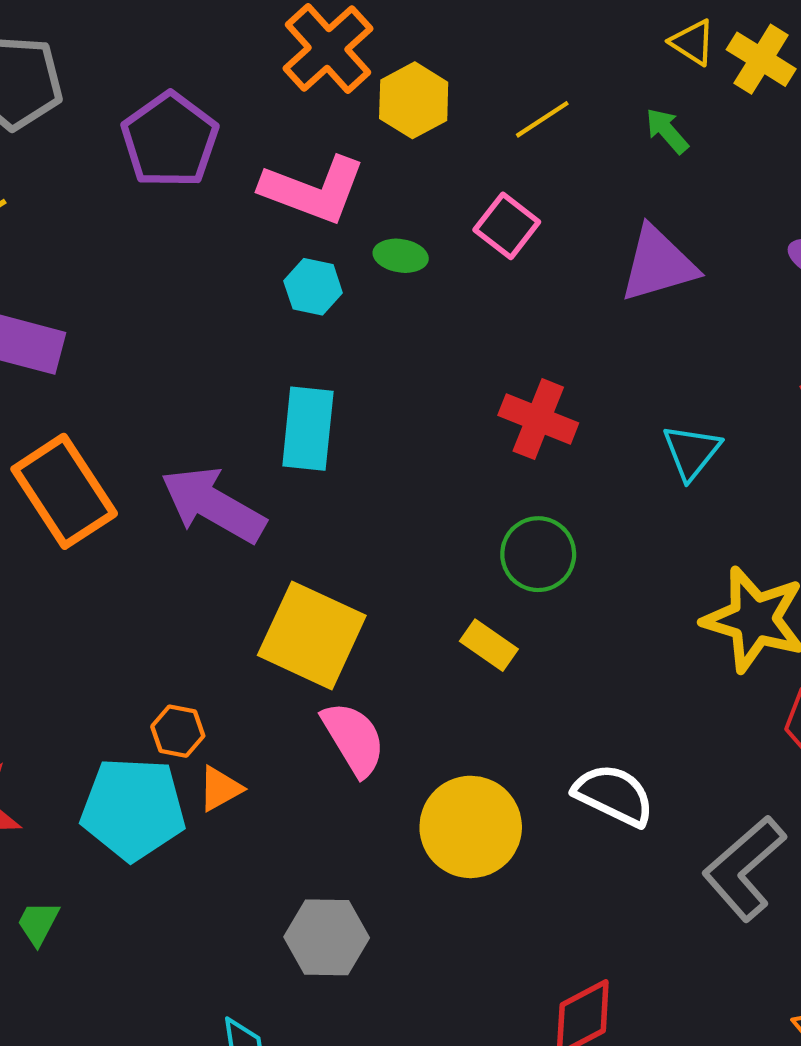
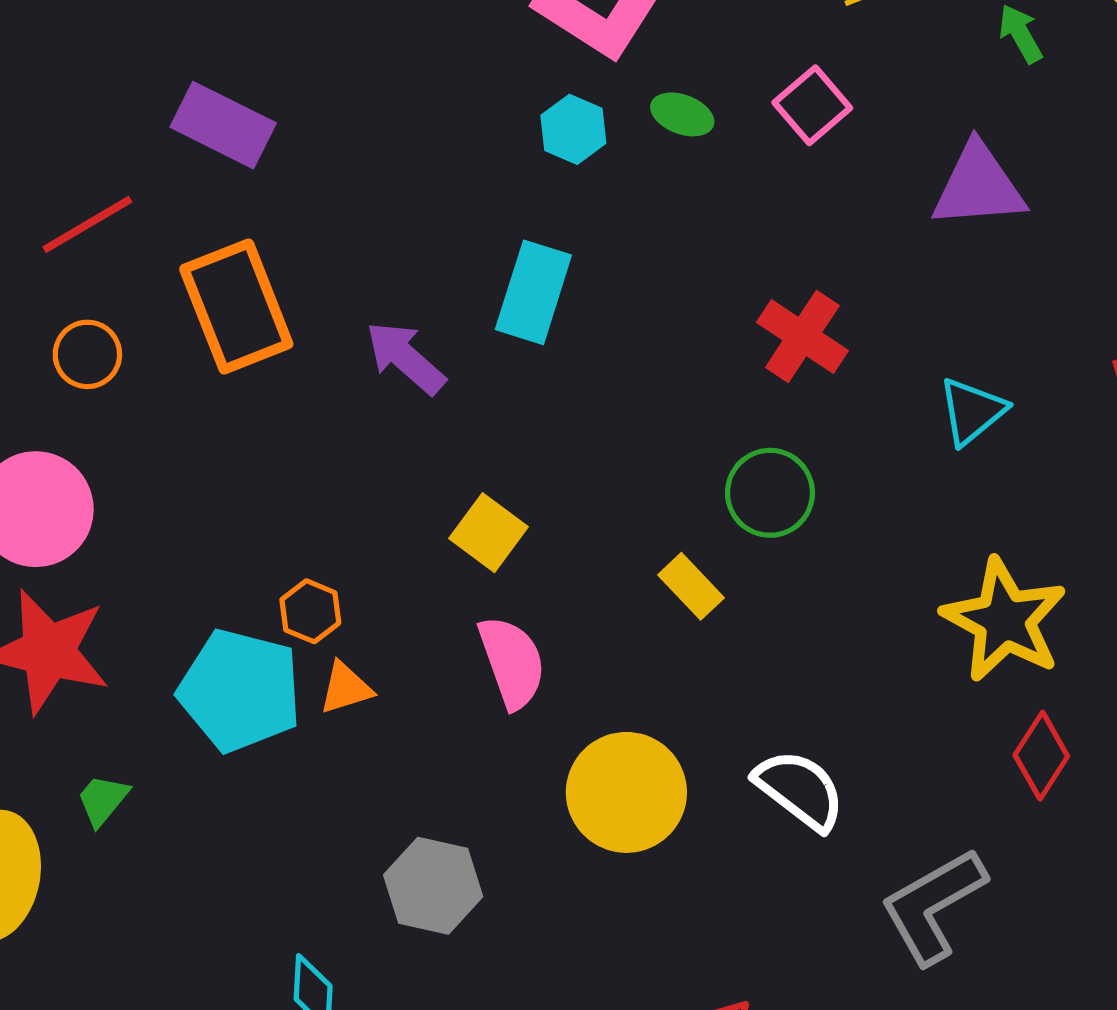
purple arrow: (213, 505) -> (405, 358), size x0.7
yellow square: (312, 635) -> (488, 533), size x0.6

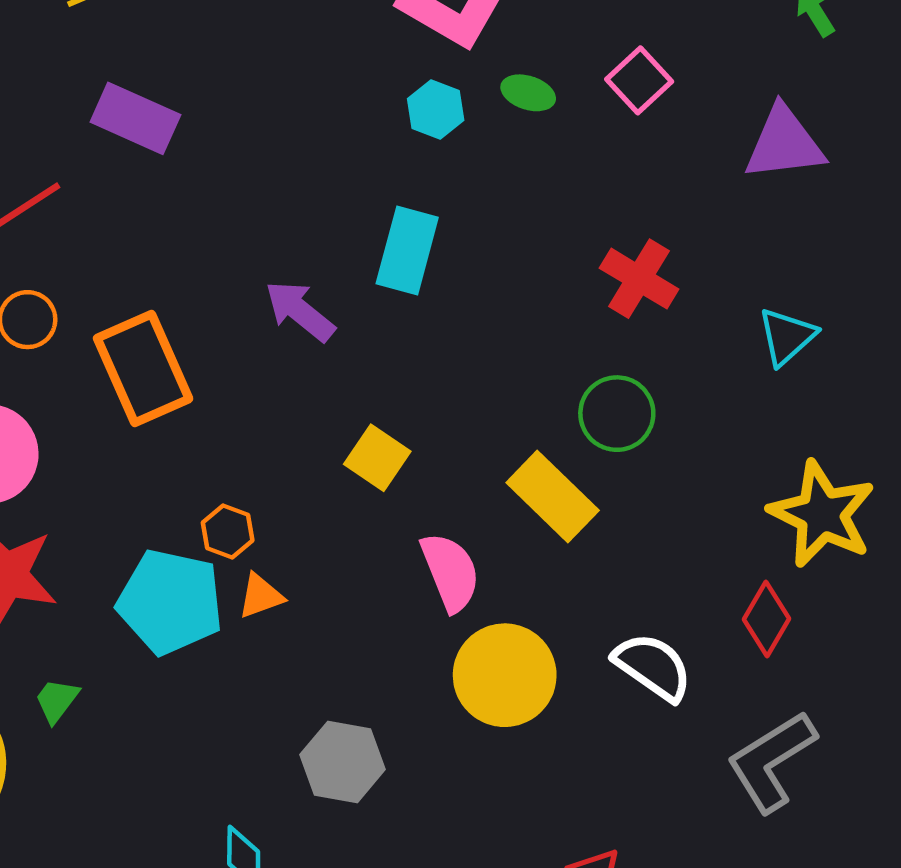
orange rectangle: (236, 306) -> (143, 368), moved
yellow rectangle: (691, 586) -> (553, 496), size x1.6
pink semicircle: (512, 662) -> (450, 572), moved
red diamond: (1041, 756) -> (767, 619), moved

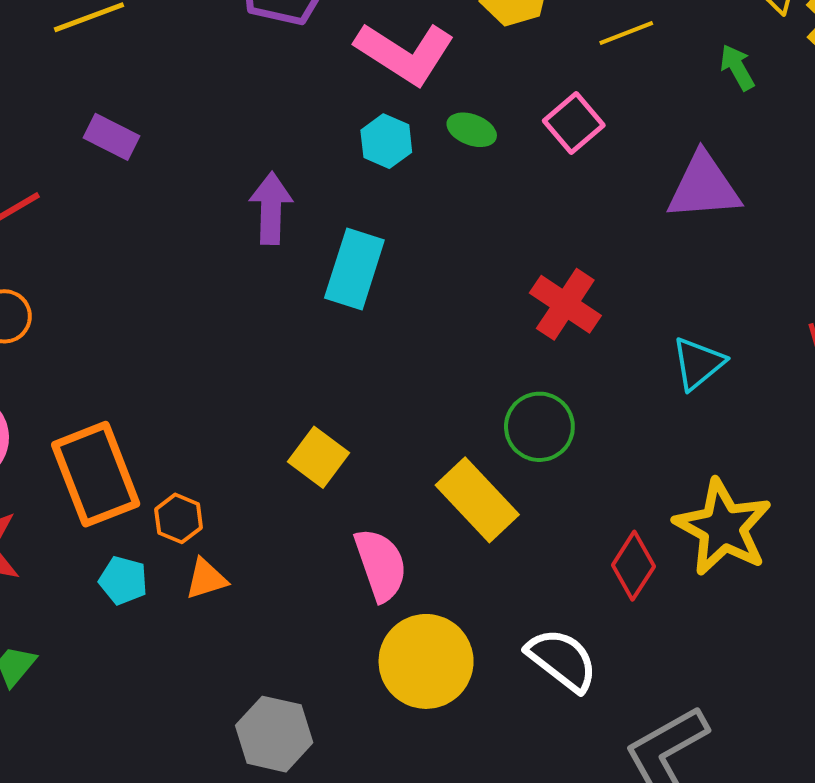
purple rectangle: (135, 118) -> (111, 137), size x0.7
purple arrow: (300, 311) -> (271, 208), moved, turned 50
orange rectangle: (143, 368) -> (96, 474), moved
cyan pentagon: (170, 602) -> (123, 580), size x0.5
red diamond: (767, 619) -> (633, 566), moved

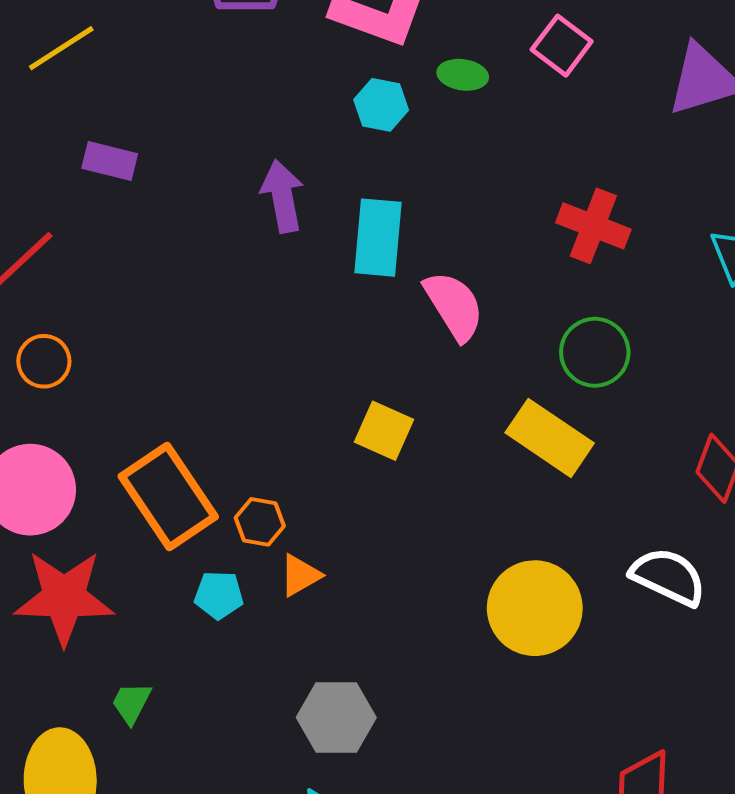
pink semicircle: (381, 565) -> (454, 306), moved
gray hexagon: (274, 734) -> (336, 718), moved

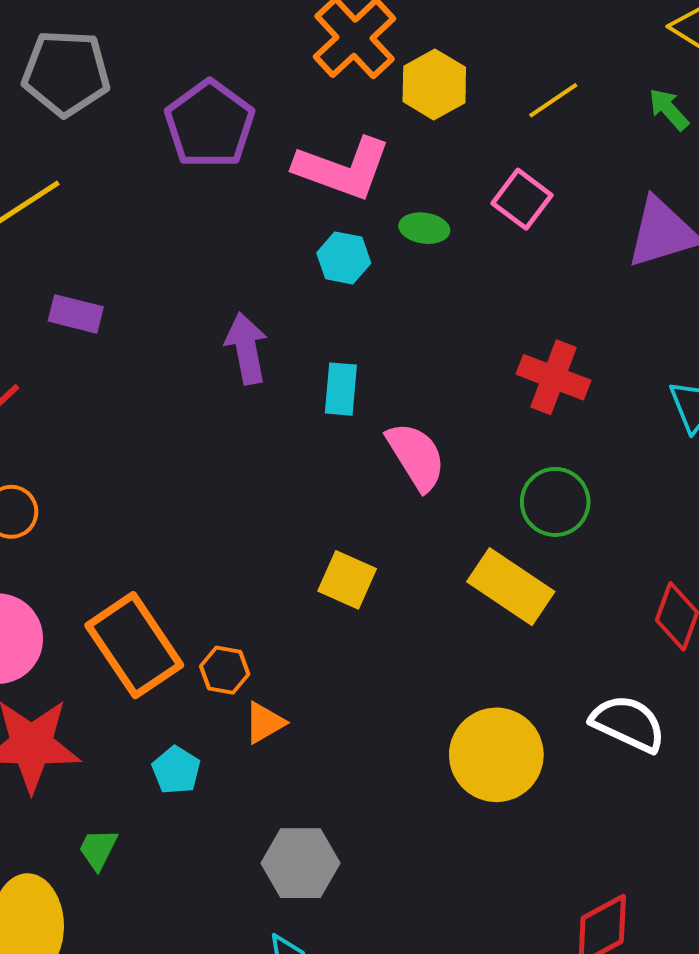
cyan rectangle: (378, 238) -> (341, 389), size x0.7
cyan pentagon: (219, 595) -> (176, 770), moved, turned 30

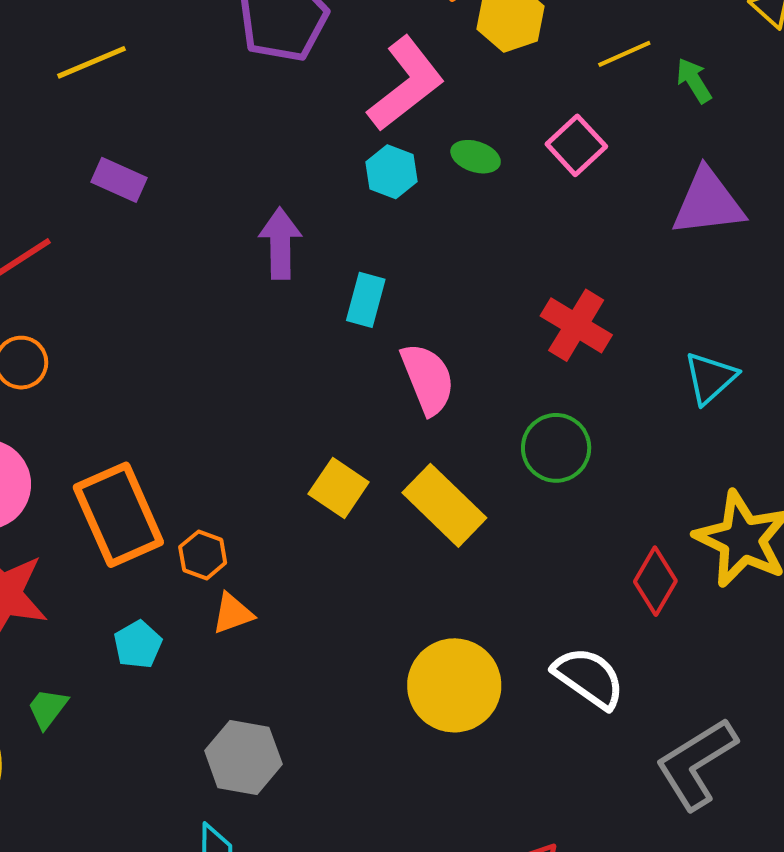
green arrow: (669, 109) -> (694, 80), moved
pink L-shape: (343, 168) -> (406, 84), turned -68
yellow rectangle: (511, 587) -> (444, 505), moved

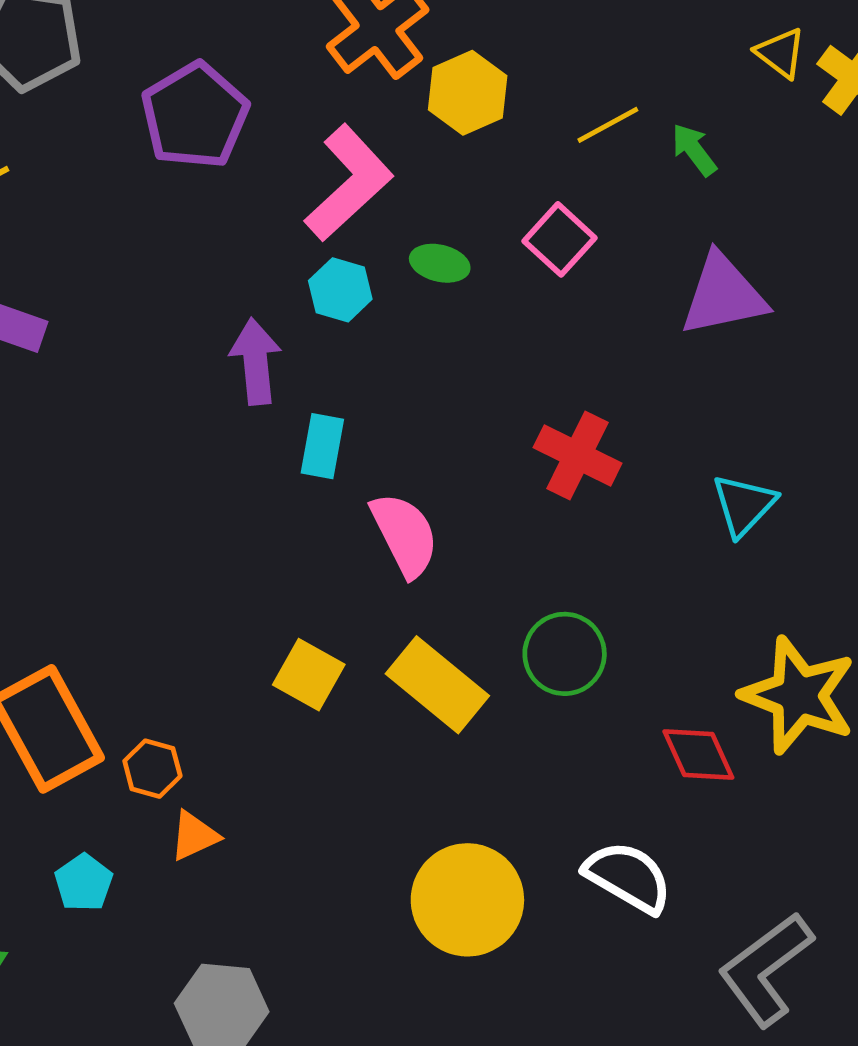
purple arrow: (280, 243) -> (256, 361), moved
green circle: (556, 448) -> (565, 654), moved
red diamond: (655, 581) -> (698, 755), turned -50

